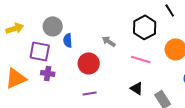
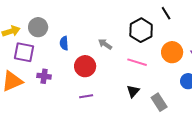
gray circle: (53, 26) -> (38, 27), moved
purple square: (40, 51) -> (24, 52), moved
black triangle: (137, 88) -> (133, 91), turned 40

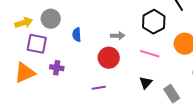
gray arrow: (105, 44) -> (118, 36), turned 144
red circle: (85, 66) -> (109, 58), moved

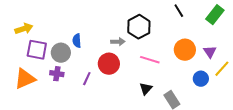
gray circle: (51, 19) -> (61, 53), moved
black hexagon: (154, 22) -> (139, 27), moved
purple line: (99, 88) -> (87, 79), moved, turned -56

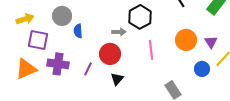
gray circle: (61, 53) -> (62, 16), moved
pink line: (150, 60) -> (151, 50), turned 66
purple cross: (57, 74) -> (58, 64), size x1.5
black triangle: (146, 89) -> (117, 79), moved

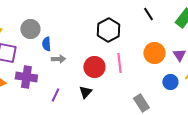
gray arrow: (119, 32) -> (58, 59), moved
red circle: (110, 54) -> (94, 67), moved
purple line: (88, 69) -> (55, 95), moved

